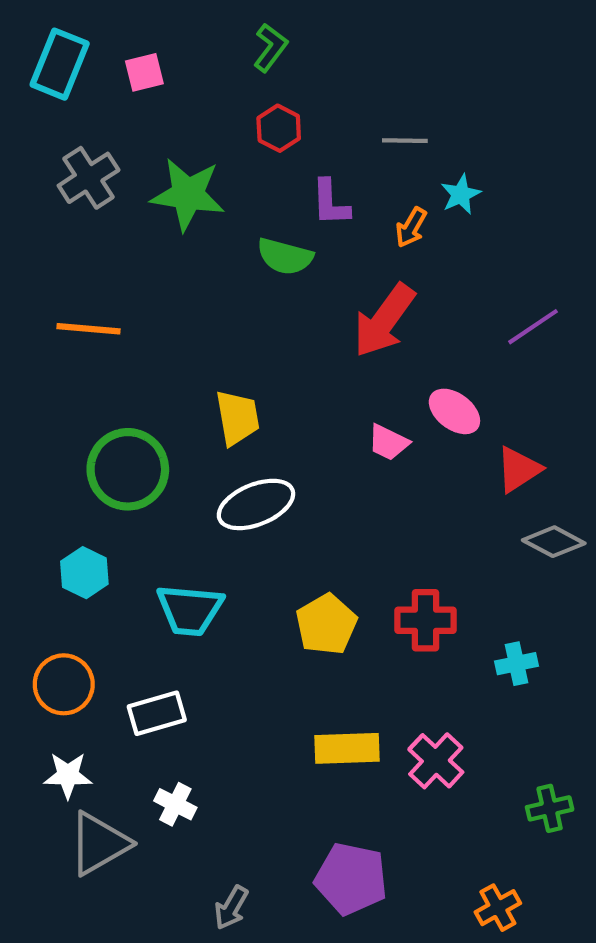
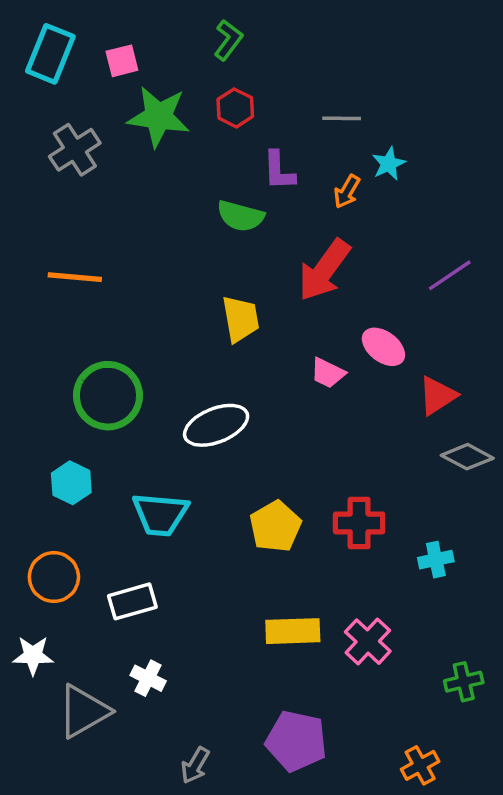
green star: (188, 194) -> (159, 117), moved
yellow trapezoid: (237, 418) -> (240, 319), moved
white star: (68, 775) -> (33, 655), moved

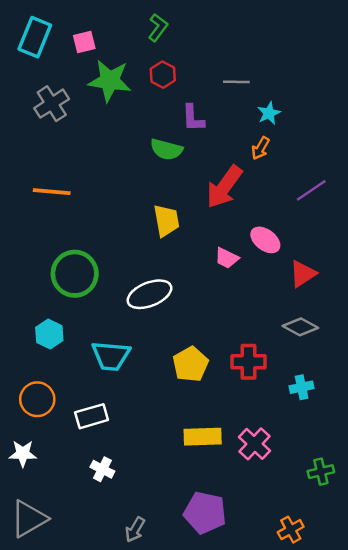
orange arrow: (347, 192) -> (261, 148), moved
gray diamond: (467, 457) -> (300, 327), moved
gray triangle: (84, 711) -> (29, 519), moved

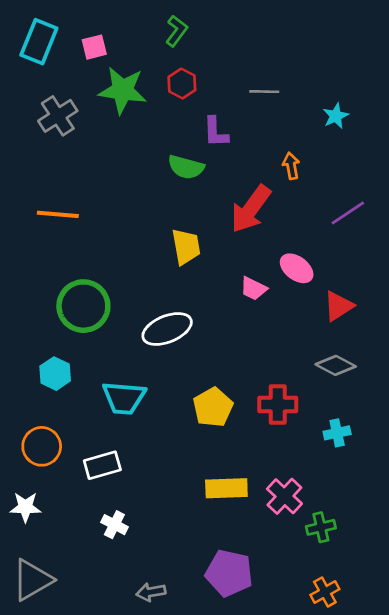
cyan star: (269, 113) -> (336, 116), moved
orange arrow: (261, 148) -> (291, 166), turned 140
green cross: (321, 472) -> (321, 527), moved
gray arrow: (135, 530) -> (151, 592), turned 50

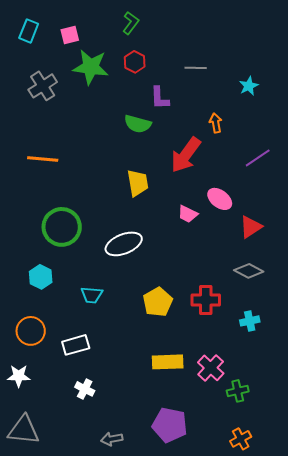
cyan rectangle: (39, 42) -> (29, 31), size x0.7
cyan trapezoid: (124, 398) -> (92, 295), size x0.7
gray triangle: (32, 580) -> (24, 430), turned 36

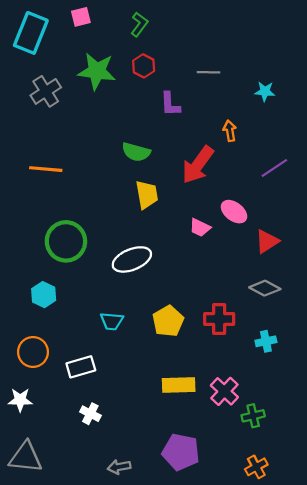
cyan rectangle: (29, 31) -> (31, 33), size x1.6
pink square: (70, 35) -> (81, 17), moved
cyan star: (249, 86) -> (265, 91), turned 30
green semicircle: (138, 124) -> (136, 152), moved
cyan trapezoid: (92, 295) -> (112, 321), moved

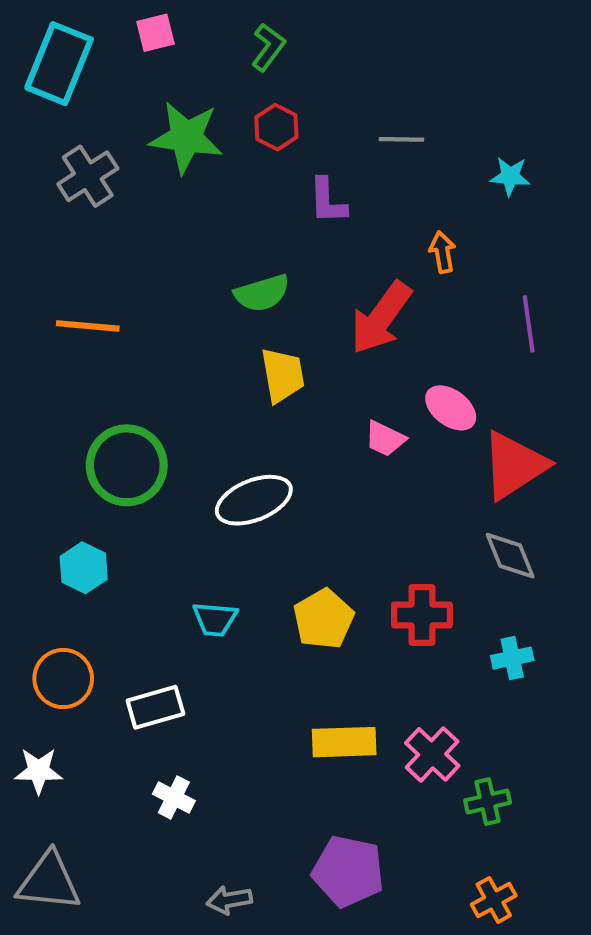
green semicircle: (136, 152) -> (262, 293), turned -32
purple line: (274, 168) -> (529, 324), turned -64
red triangle: (267, 241) -> (514, 465), size x1.5
gray diamond: (265, 288) -> (510, 556), turned 40

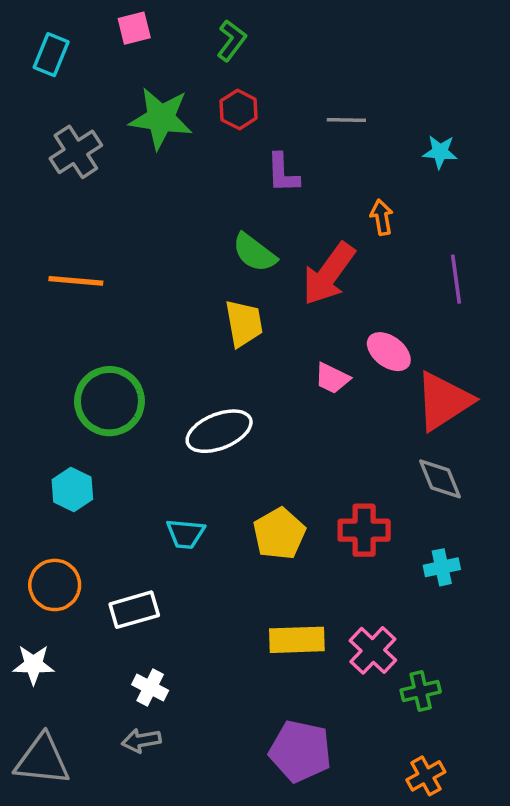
cyan rectangle: (59, 64) -> (51, 55), size x0.6
green semicircle: (262, 293) -> (254, 253), moved, turned 54
gray arrow: (229, 900) -> (141, 741), moved

